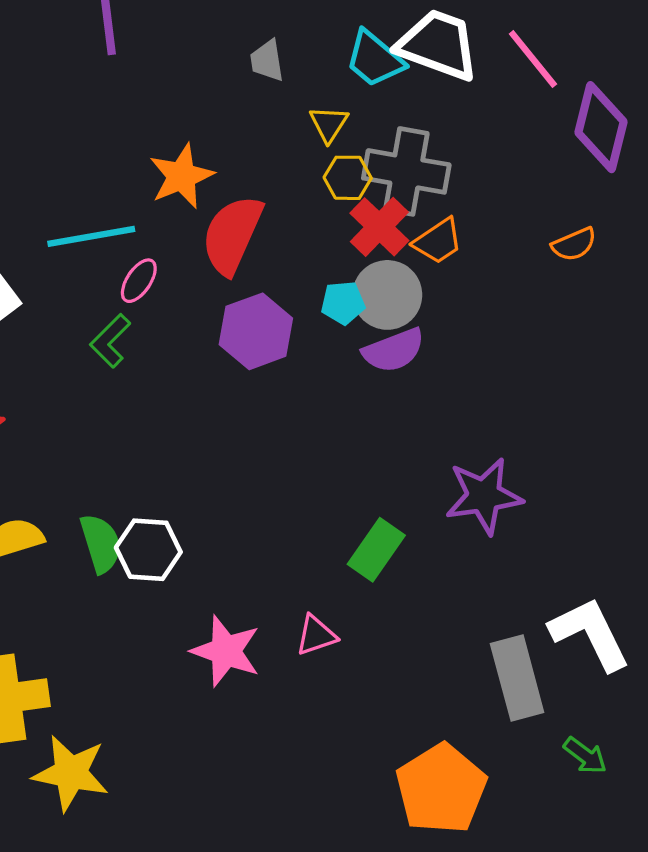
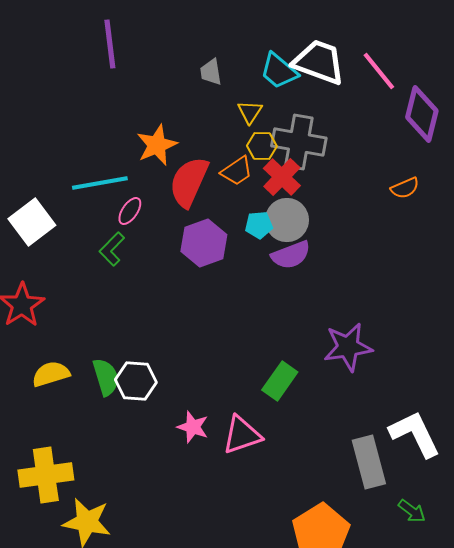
orange trapezoid: (438, 241) -> (237, 171), moved
pink triangle: (316, 635) -> (242, 435), size x1.5
pink star: (226, 651) -> (193, 427), moved, size x0.7

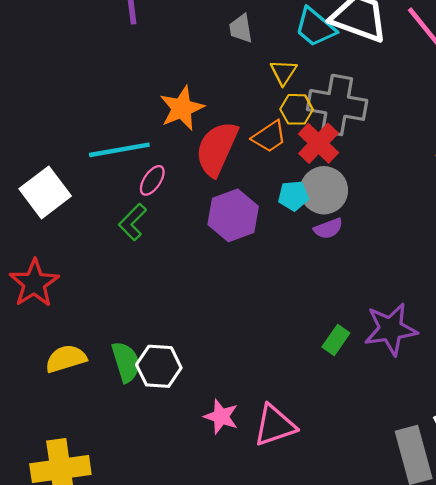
purple semicircle: (291, 255) -> (328, 229), size x0.7
green rectangle: (280, 381) -> (336, 340), moved, size x0.7

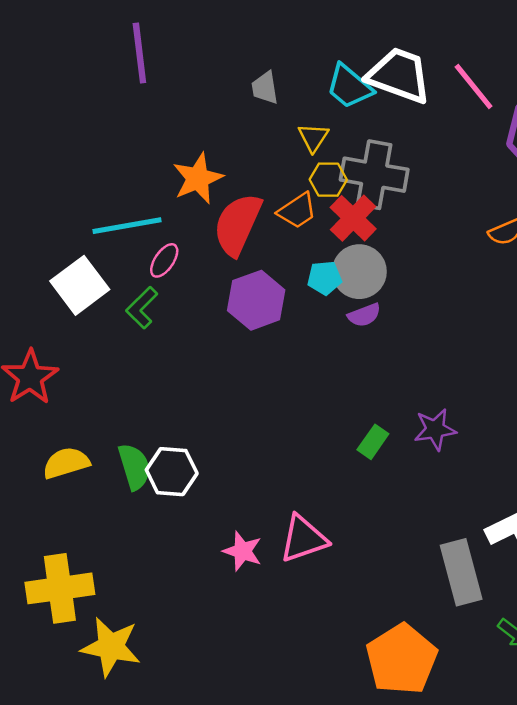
white square: (45, 192) -> (80, 285), moved
purple star: (391, 329) -> (435, 429), size x0.7
pink star: (221, 417) -> (242, 551), moved

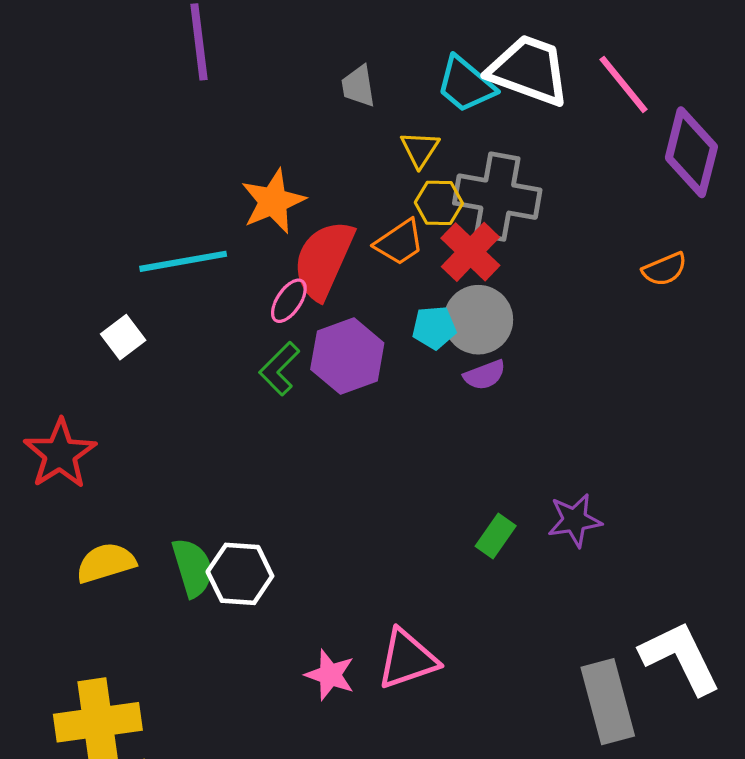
pink ellipse: (164, 260) -> (289, 301), moved
white square: (80, 285) -> (123, 337), size x0.6
green L-shape: (142, 308) -> (279, 369), moved

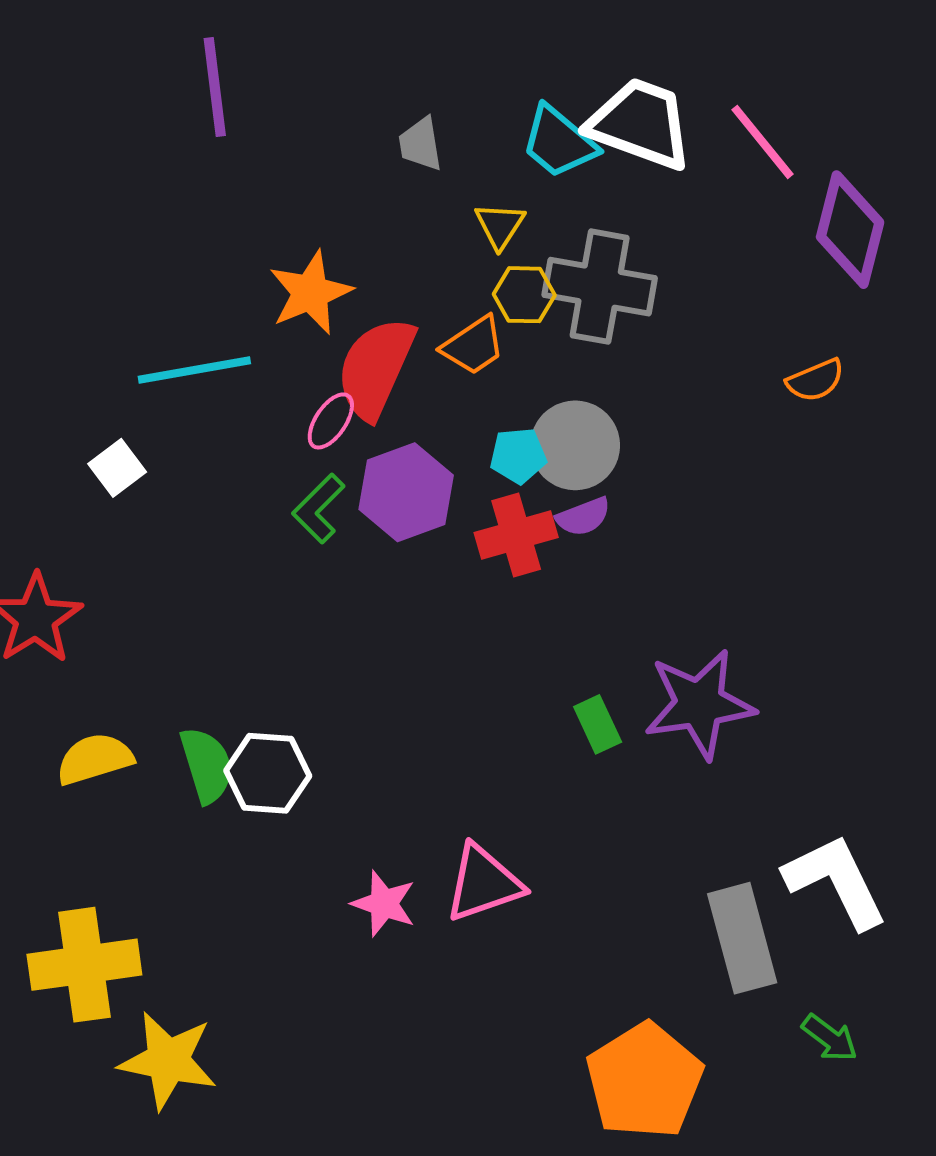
red cross: (470, 252) -> (516, 535), moved, turned 30
purple star: (575, 520) -> (699, 704), size x1.6
green rectangle: (496, 536) -> (598, 724), turned -60

